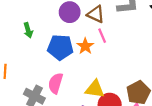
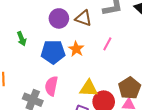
pink line: (102, 36) -> (107, 44), moved, turned 56

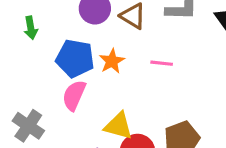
pink line: (107, 44) -> (162, 63), turned 56
pink semicircle: (51, 86) -> (74, 95), moved

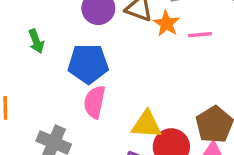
orange star: (112, 61) -> (166, 24), moved
pink line: (162, 63) -> (200, 35), moved

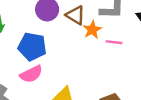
pink semicircle: (95, 102) -> (31, 74), turned -140

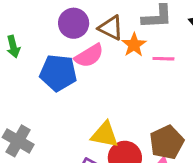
pink semicircle: (31, 74) -> (89, 56), moved

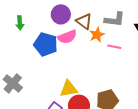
yellow triangle: (105, 135) -> (69, 89), turned -30

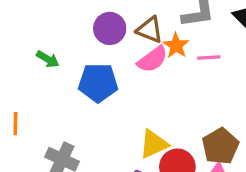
green arrow: (20, 23) -> (48, 59), turned -40
pink semicircle: (67, 37) -> (152, 59), moved

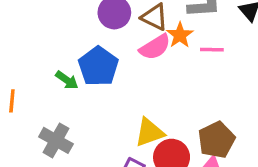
green arrow: (48, 59) -> (67, 80), moved
blue pentagon: (98, 83) -> (98, 66), turned 30

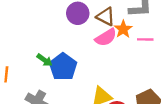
blue pentagon: (98, 66) -> (63, 67), moved

